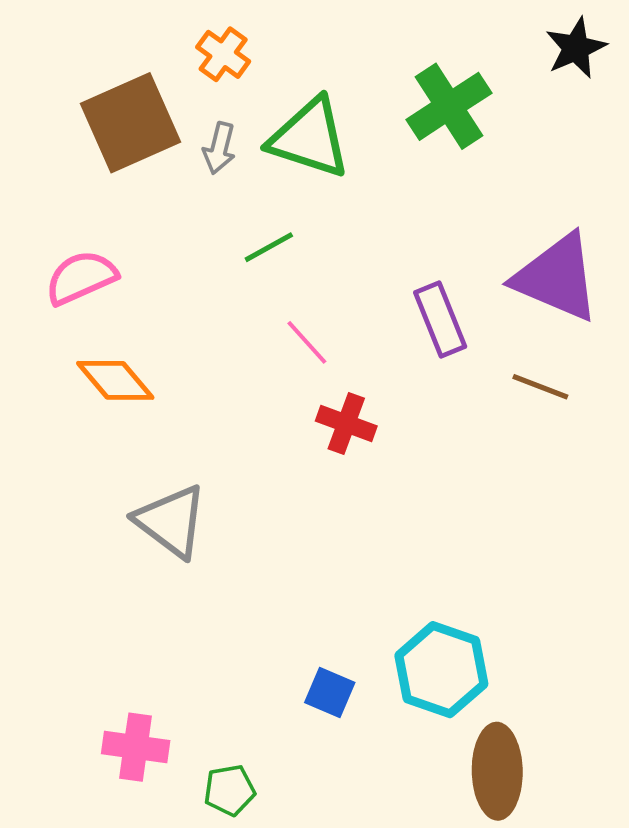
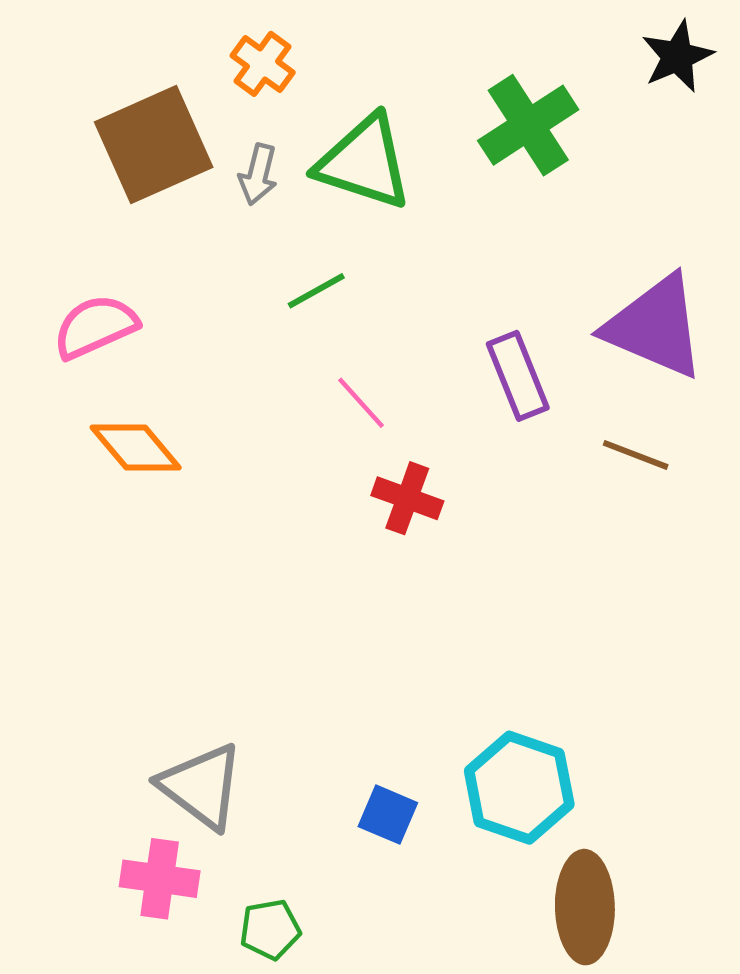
gray triangle: (171, 521) -> (201, 786), moved

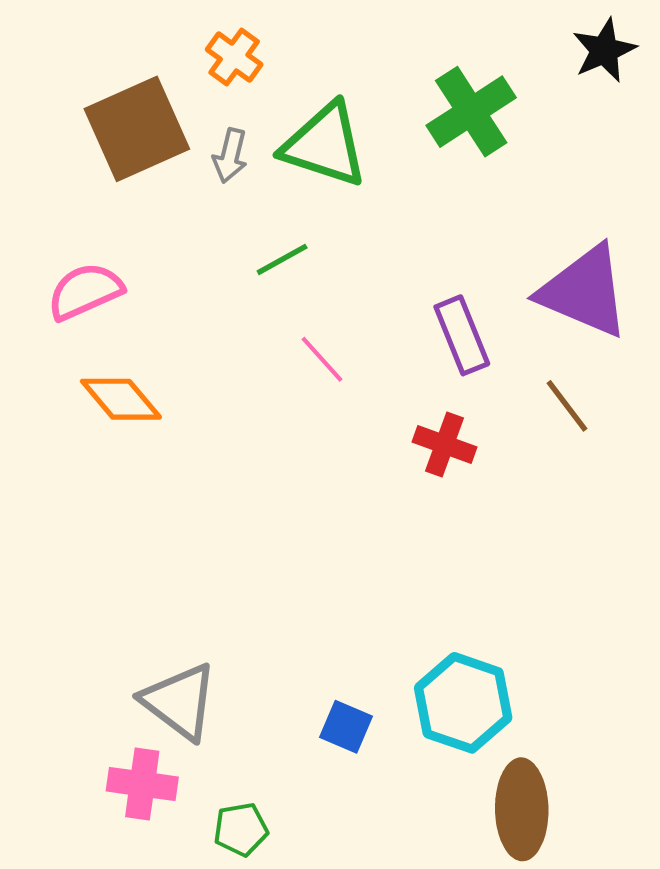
brown line: (636, 455) -> (567, 406), turned 32
red cross: (407, 498) -> (445, 444), moved

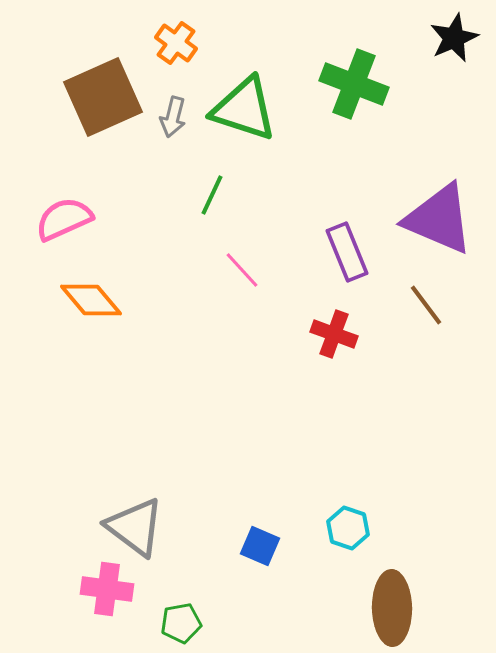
green cross: (471, 112) -> (354, 84), turned -36
green line: (282, 259) -> (212, 195), turned -36
cyan hexagon: (463, 703) -> (348, 528), size x0.6

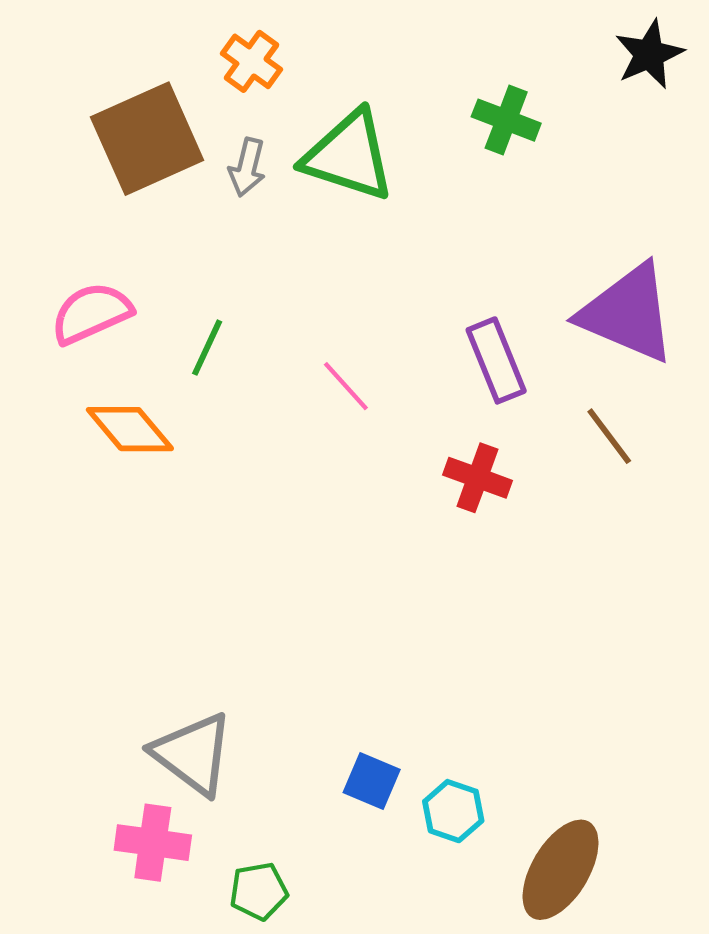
green cross: (354, 84) -> (506, 120), size x0.7
green line: (212, 195) -> (207, 348), moved
cyan hexagon: (348, 528) -> (453, 811), moved
brown ellipse: (392, 608) -> (561, 870), turned 32

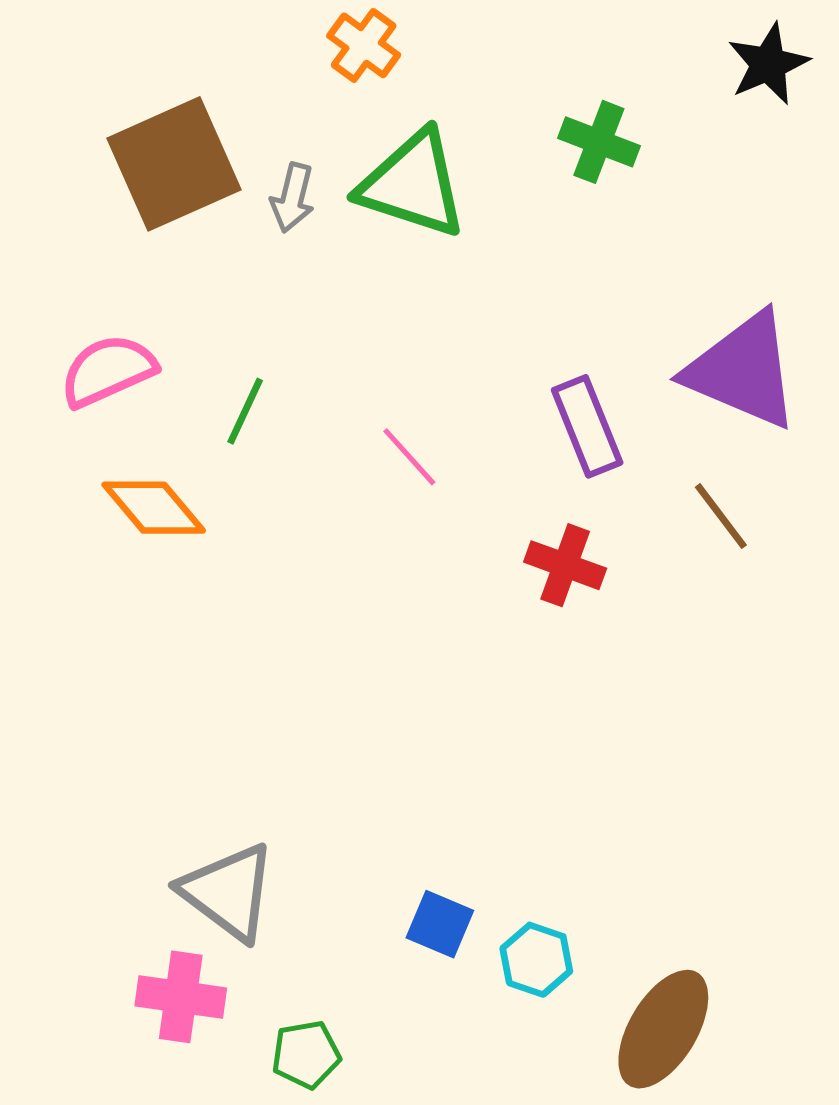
orange cross: (251, 61) -> (364, 45), moved

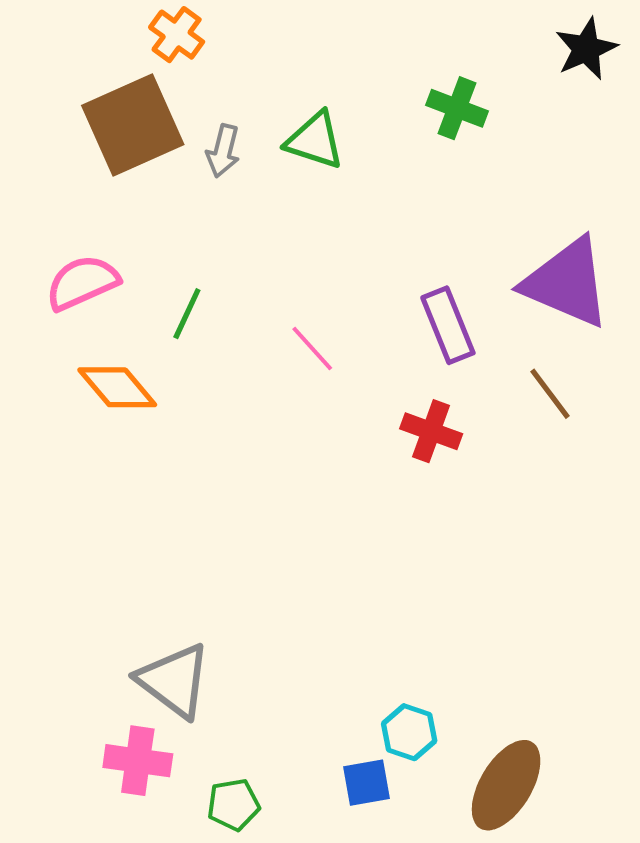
orange cross: (364, 45) -> (177, 35), moved
green triangle: (413, 184) -> (315, 140), size x0.7
blue square: (440, 924) -> (367, 783), moved, turned -33

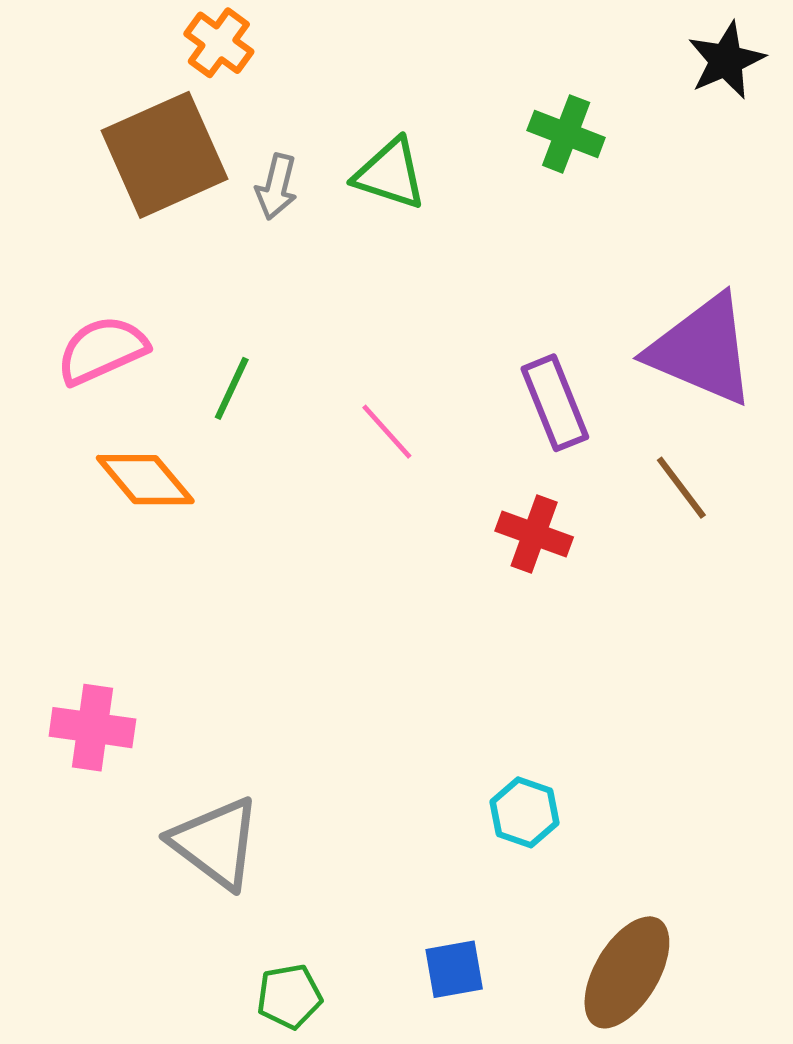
cyan hexagon: (409, 732) -> (525, 812), moved
pink cross: (138, 761) -> (92, 728), moved

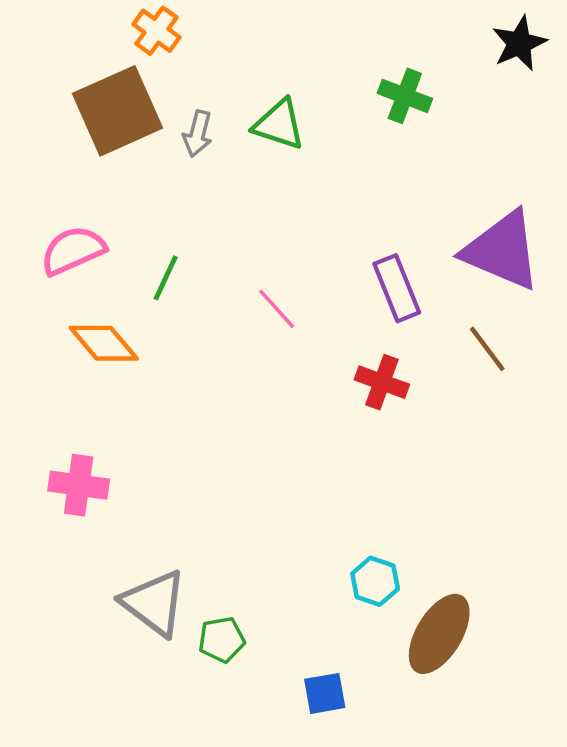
pink cross: (92, 728) -> (79, 485), moved
brown ellipse: (627, 972) -> (439, 634), moved
green pentagon: (289, 996) -> (222, 640), moved

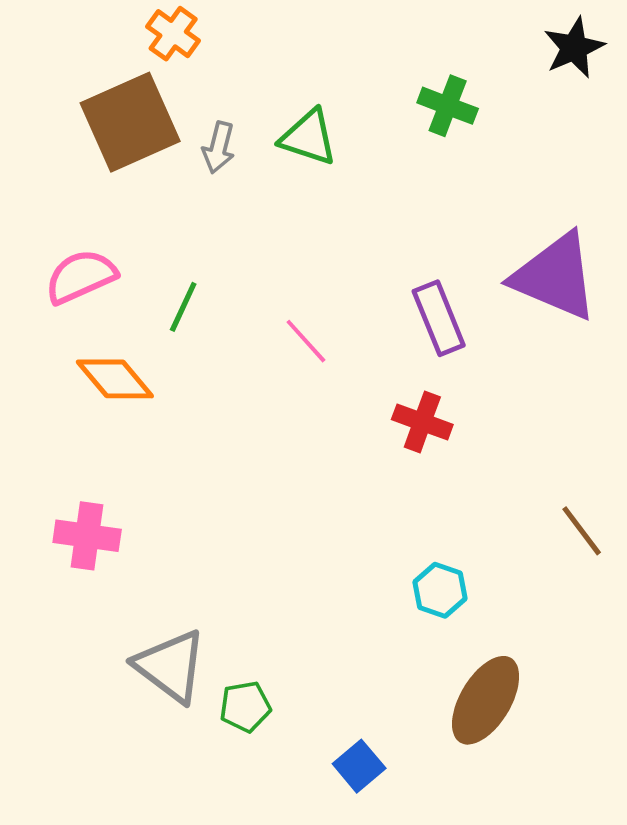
brown line: (487, 349) -> (582, 531), moved
cyan hexagon: (375, 581) -> (440, 590), moved
blue square: (325, 693) -> (359, 766), turned -30

